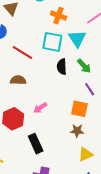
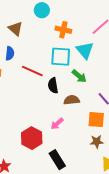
green arrow: (84, 66) -> (79, 76), moved
black semicircle: (62, 67) -> (53, 86), moved
brown semicircle: (18, 80) -> (72, 100), moved

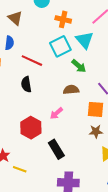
cyan square: (61, 57) -> (60, 46), turned -30
black semicircle: (53, 86) -> (26, 84), moved

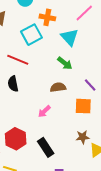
cyan square: (60, 46) -> (32, 35), moved
red hexagon: (31, 128) -> (16, 139), moved
brown star: (96, 131) -> (83, 137), moved

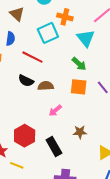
black semicircle: (13, 84) -> (26, 81), turned -56
brown semicircle: (58, 87) -> (46, 86), moved
orange square: (83, 106) -> (79, 87), moved
brown star: (83, 137) -> (80, 132), moved

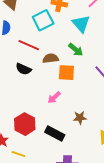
brown semicircle: (46, 86) -> (51, 58), moved
orange square: (79, 87) -> (66, 73), moved
black rectangle: (54, 147) -> (55, 133), turned -30

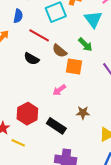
brown semicircle: (51, 58) -> (60, 51), turned -140

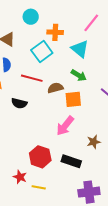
brown semicircle: (60, 51) -> (55, 88), turned 140
black semicircle: (32, 59) -> (19, 103), moved
pink arrow: (59, 90) -> (65, 126), size x1.5

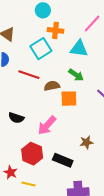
cyan circle: (31, 17) -> (43, 10), moved
cyan triangle: (80, 49) -> (79, 49), turned -36
black semicircle: (19, 103) -> (16, 118), moved
pink arrow: (65, 126) -> (47, 125), moved

